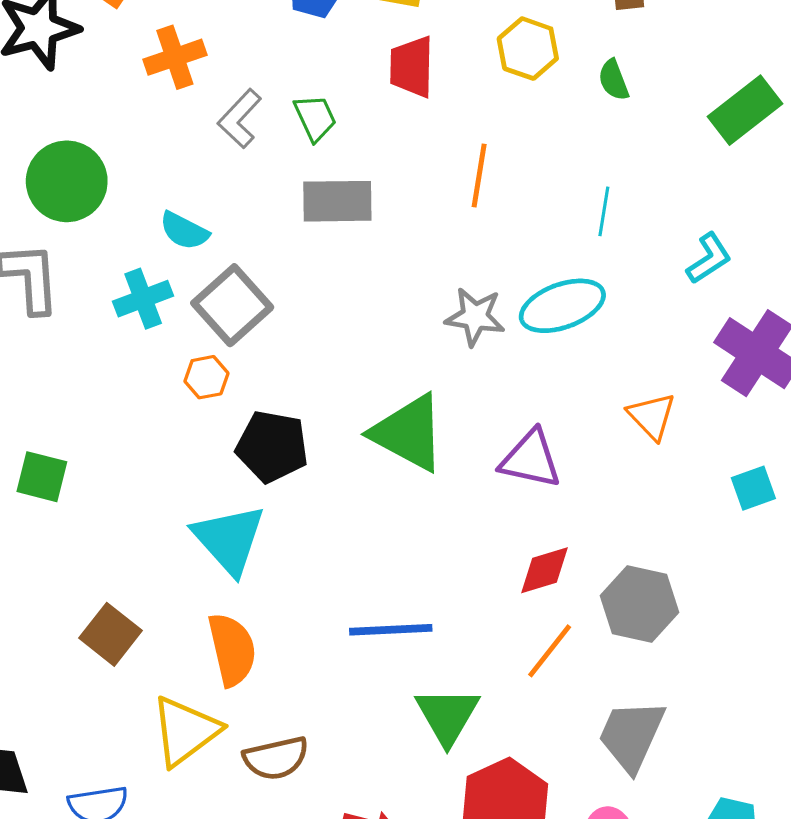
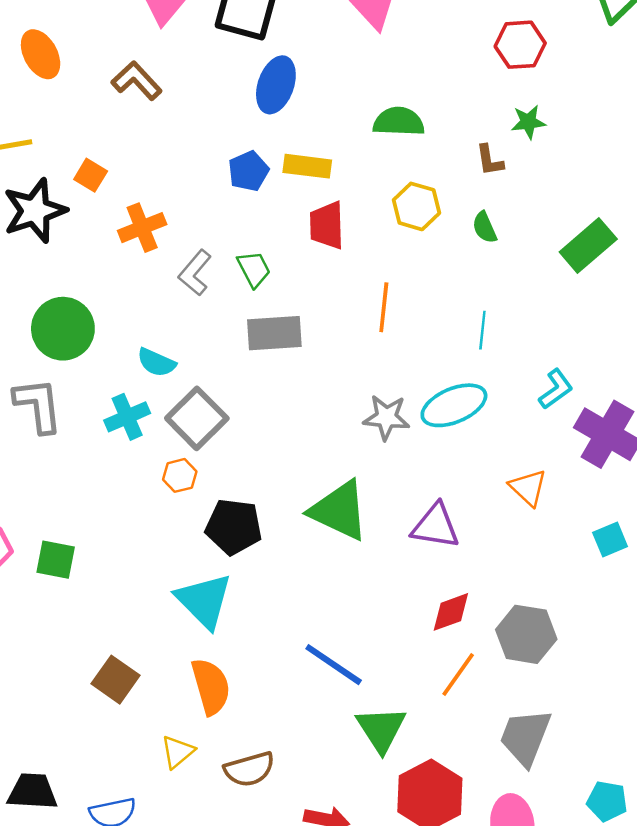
cyan L-shape: (709, 258) -> (556, 389), moved
blue line: (391, 630) -> (334, 665), turned 40
yellow triangle: (185, 731) -> (178, 752), size x0.6

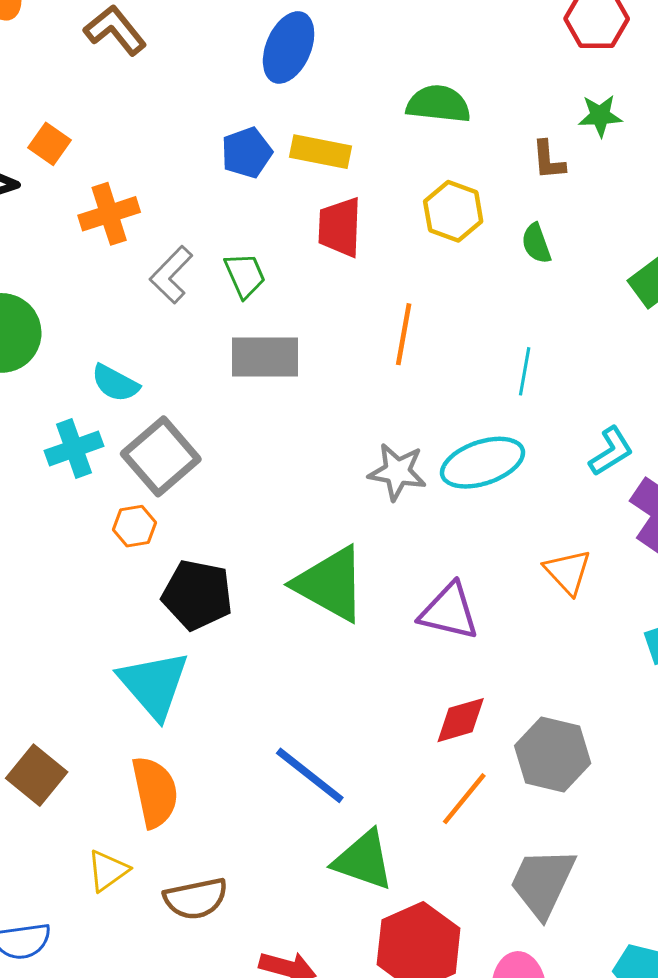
green triangle: (381, 729) -> (363, 860), turned -42

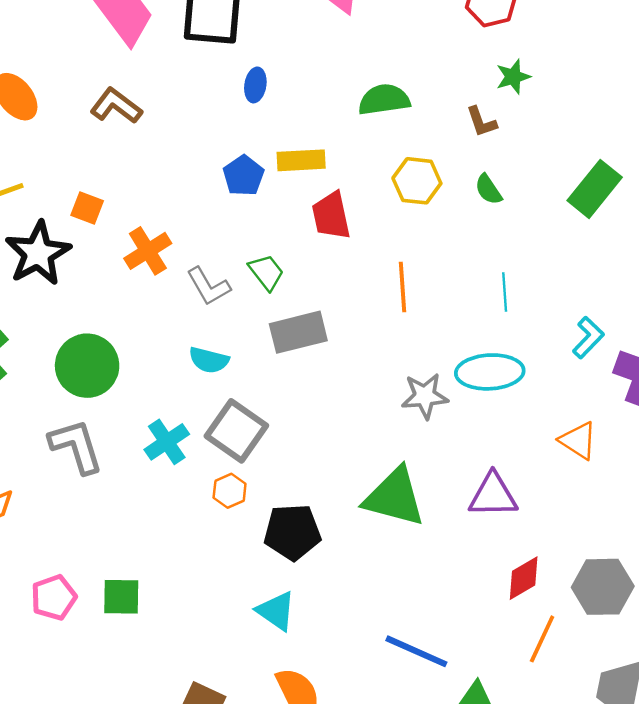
blue ellipse: (289, 47) -> (255, 85), size x0.6
gray L-shape: (171, 275) -> (208, 286), turned -60
cyan semicircle: (115, 383) -> (209, 360), moved
cyan ellipse: (483, 463) -> (490, 372), turned 30
cyan triangle: (154, 684) -> (276, 611), size x0.7

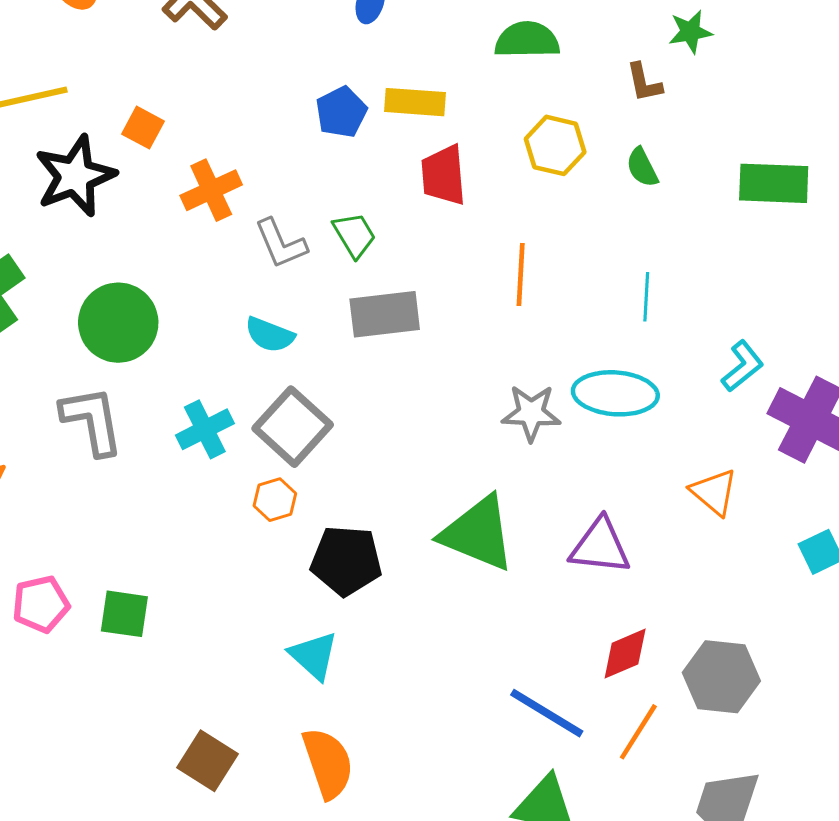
green rectangle: (595, 189) -> (774, 183), turned 46
blue line: (416, 651) -> (547, 713), moved

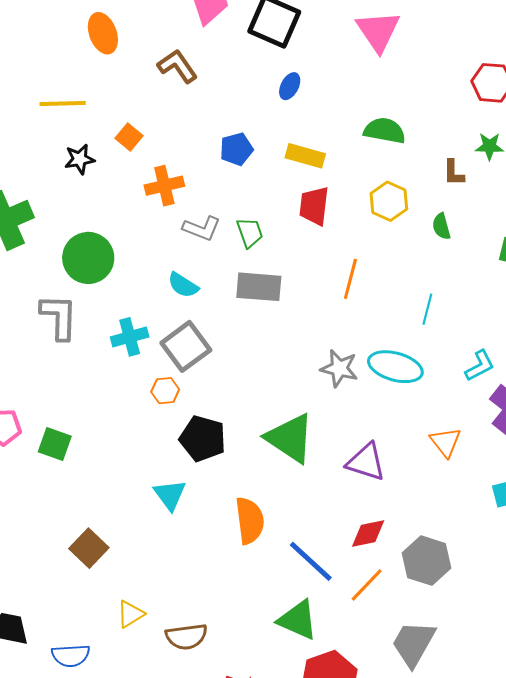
blue pentagon: (341, 112) -> (236, 149), moved
black star: (75, 176) -> (80, 159), size x0.6
gray L-shape: (281, 244) -> (202, 228), turned -57
orange semicircle: (328, 763) -> (250, 521), moved

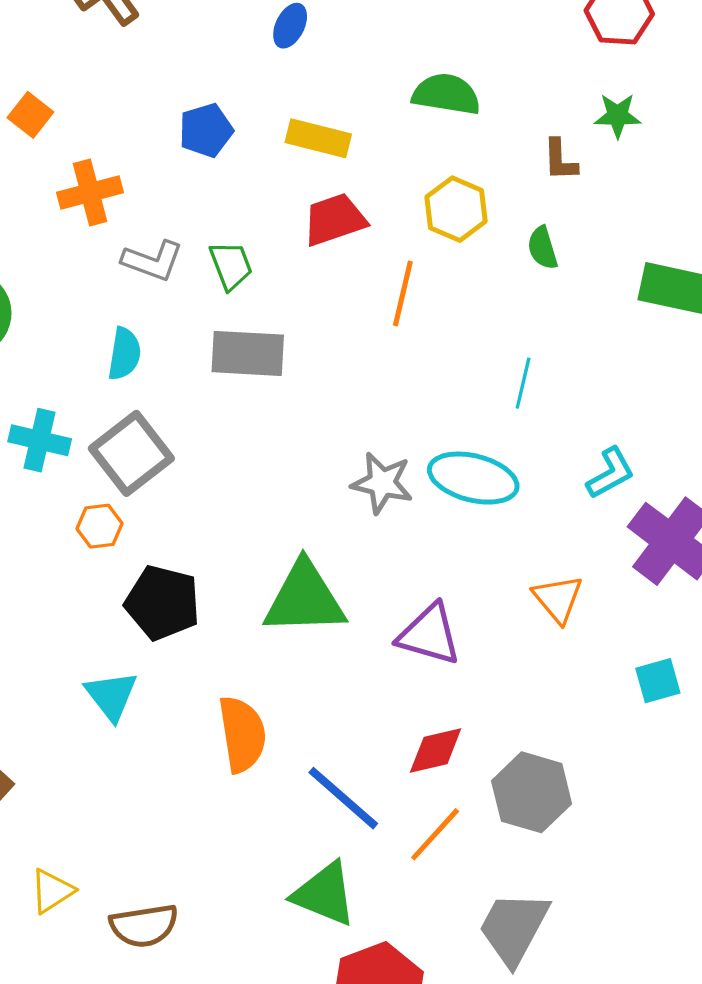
red trapezoid: (314, 206) -> (334, 220), turned 66
orange line: (350, 279) -> (403, 294), moved
cyan semicircle: (183, 285) -> (124, 354), turned -112
cyan cross: (130, 337) -> (40, 440), turned 30
green triangle: (290, 438) -> (305, 598), turned -34

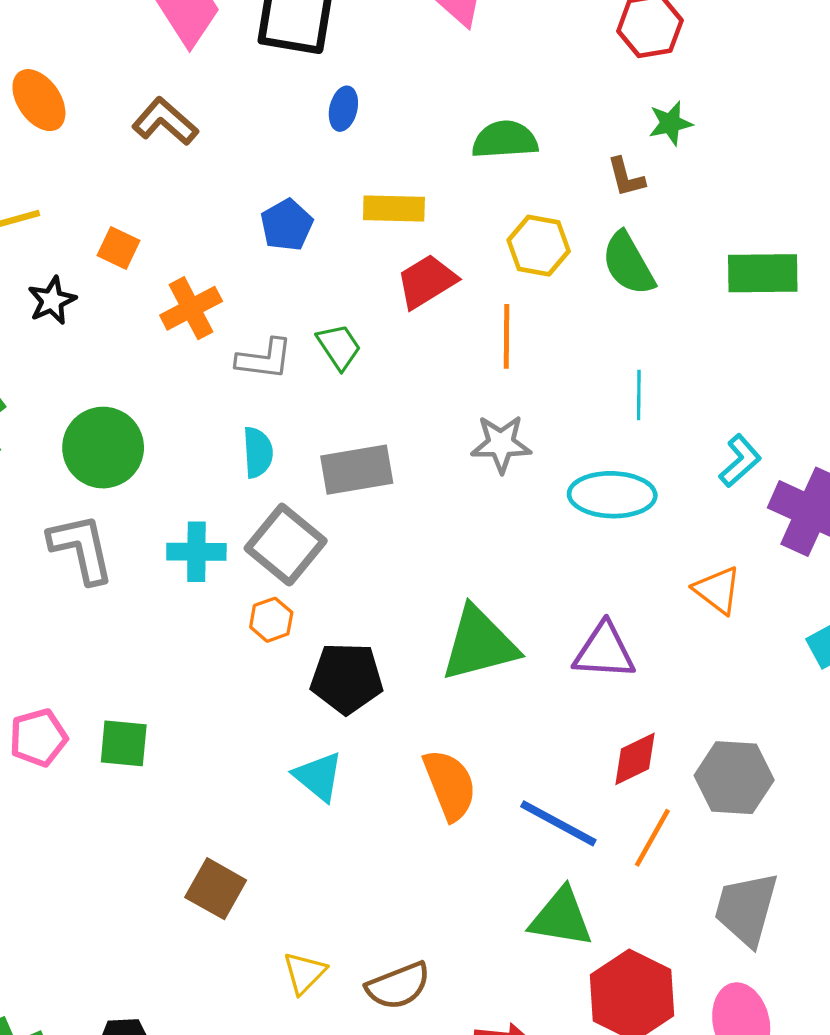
green semicircle: (543, 248) -> (628, 264), size x1.6
gray rectangle: (248, 353) -> (357, 470), moved
gray star: (382, 483) -> (501, 444), moved

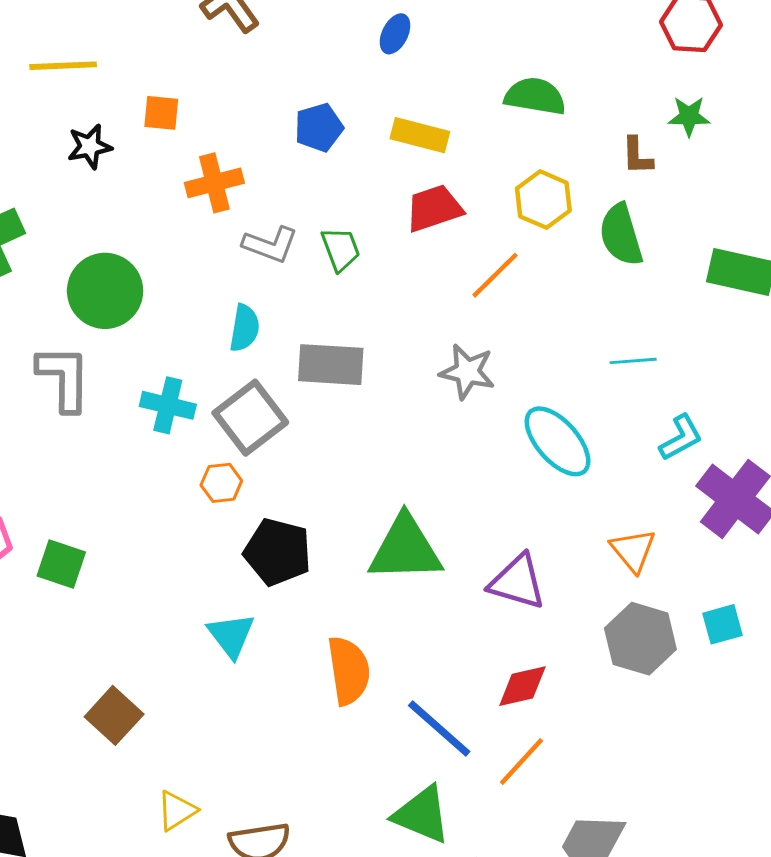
orange square: (119, 248) -> (161, 113), turned -33
orange line: (507, 336) -> (495, 275), turned 32
cyan line: (639, 395) -> (633, 361), moved, turned 72
cyan ellipse: (612, 495) -> (558, 441), turned 34
gray hexagon: (734, 778) -> (640, 639), moved

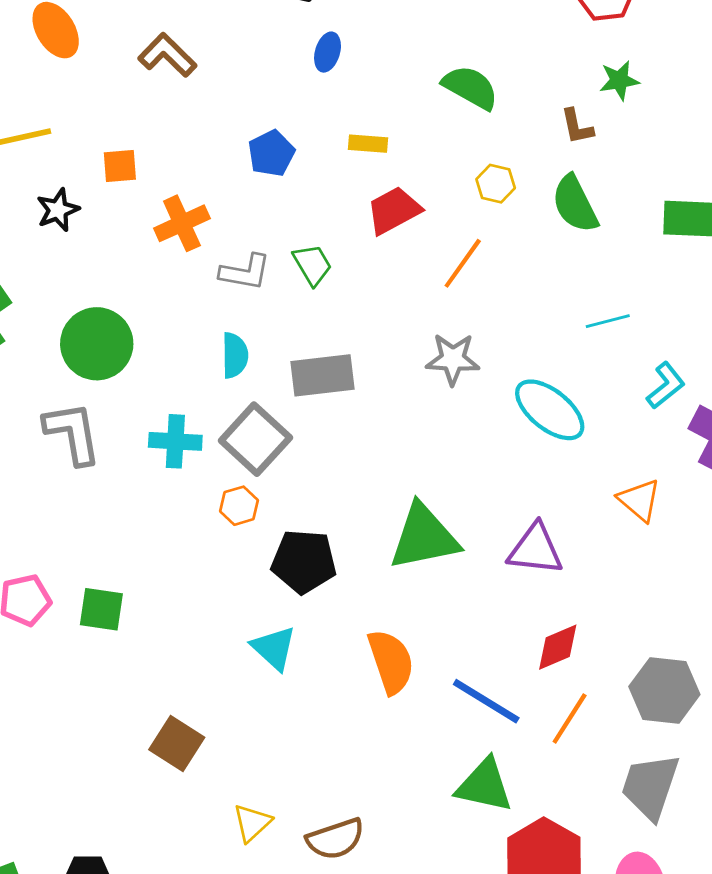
green semicircle: (535, 96) -> (470, 87), turned 30
yellow rectangle: (420, 135) -> (368, 144), size x0.7
yellow hexagon: (543, 200) -> (496, 184), size x0.7
gray hexagon: (640, 639) -> (664, 691), moved

